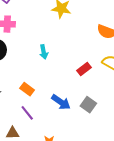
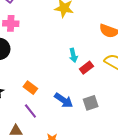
cyan arrow: (44, 52) -> (73, 55), moved
gray square: (88, 105) -> (91, 103), turned 35

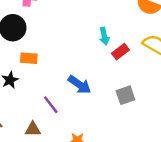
orange rectangle: (30, 88) -> (29, 58), moved, turned -32
blue arrow: (64, 100) -> (79, 85), moved

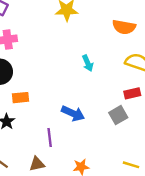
red rectangle: (120, 52) -> (132, 93), moved, turned 35
purple line: (51, 105) -> (50, 138), turned 42

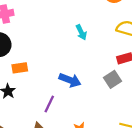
purple line: (50, 138) -> (49, 104), turned 36

